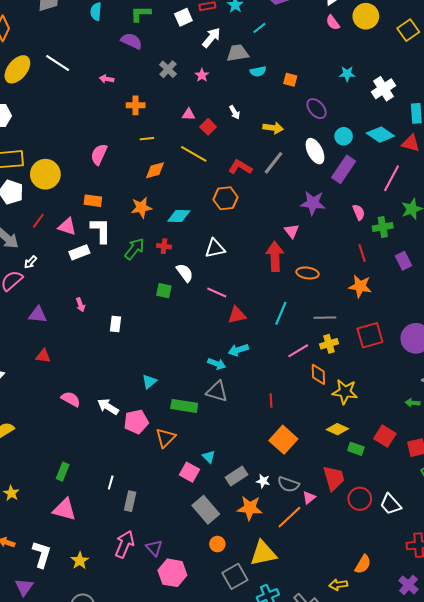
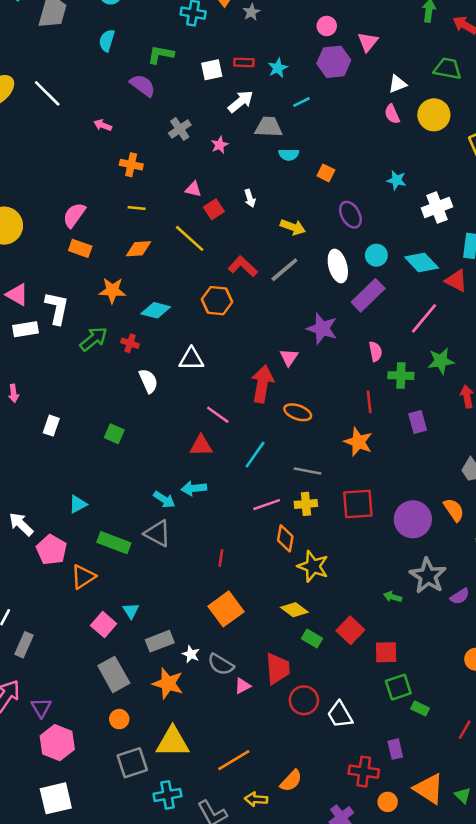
orange rectangle: (93, 201) -> (80, 248), moved
green square: (164, 291) -> (114, 434), moved
pink line: (217, 292) -> (218, 415), moved
pink pentagon: (136, 422) -> (51, 550), turned 30
orange line: (289, 517) -> (234, 760), moved

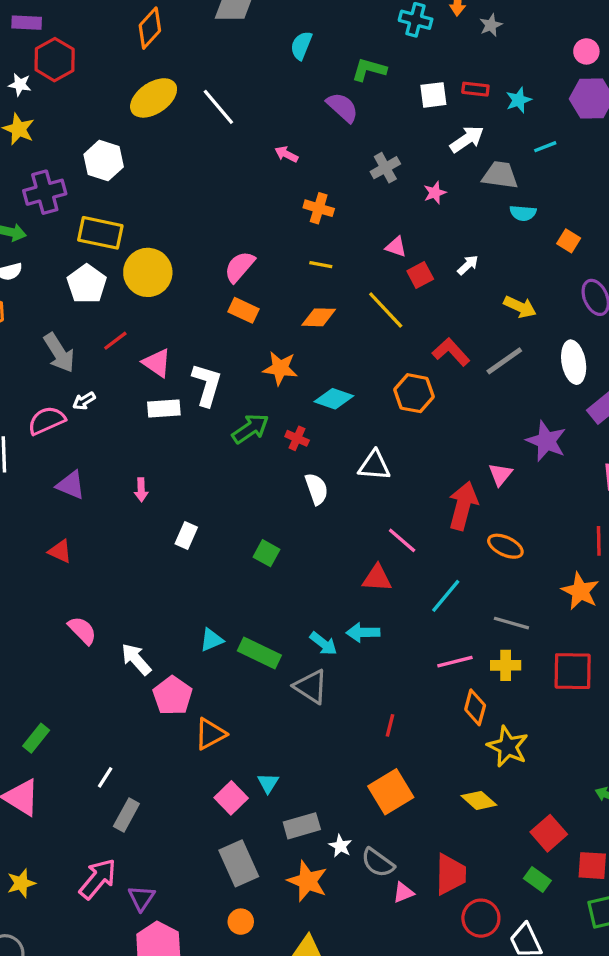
white arrow: (250, 198) -> (468, 265), turned -120
green rectangle: (114, 543) -> (259, 653), moved
green rectangle: (312, 639) -> (537, 880), moved

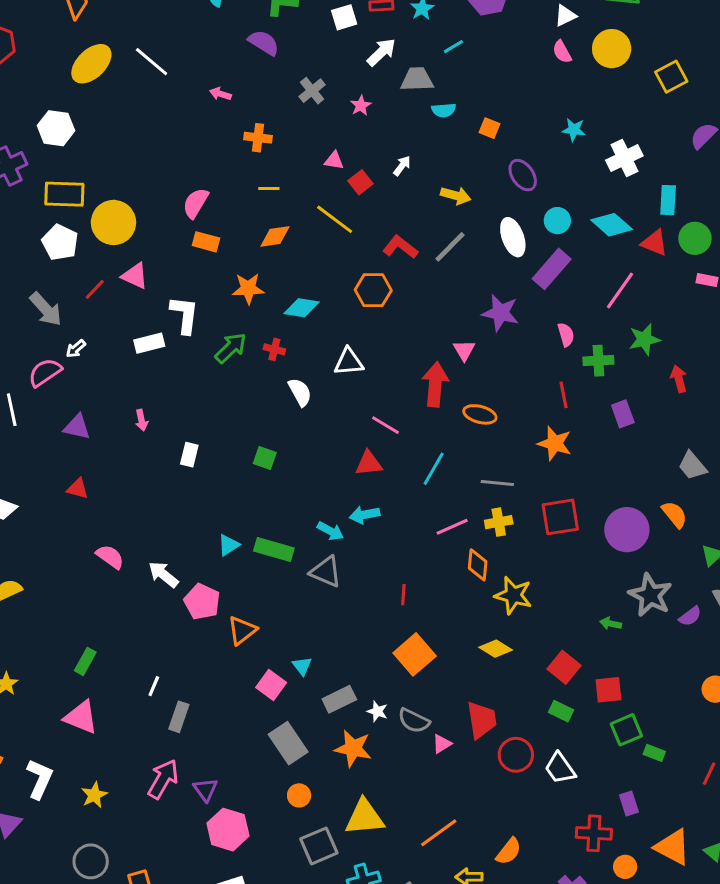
pink triangle: (157, 363) -> (135, 276), moved

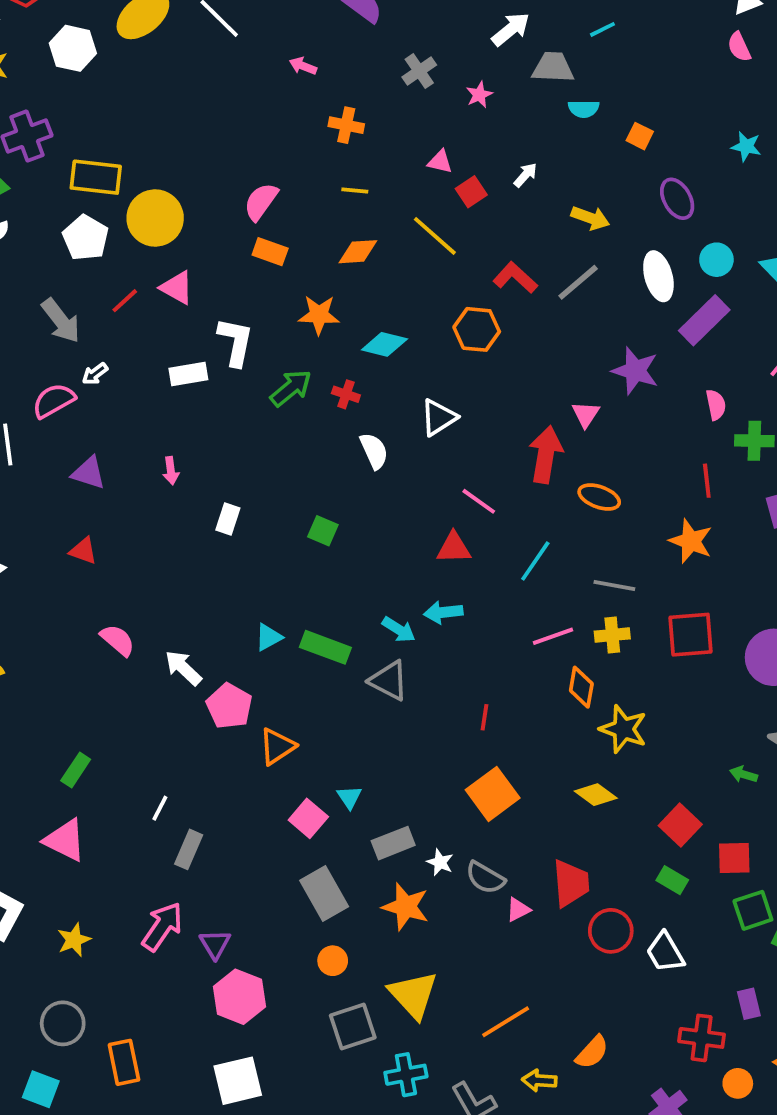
white hexagon: (56, 128) -> (73, 48), moved
white triangle: (349, 362) -> (438, 417), turned -32
yellow triangle: (365, 817) -> (413, 995), turned 48

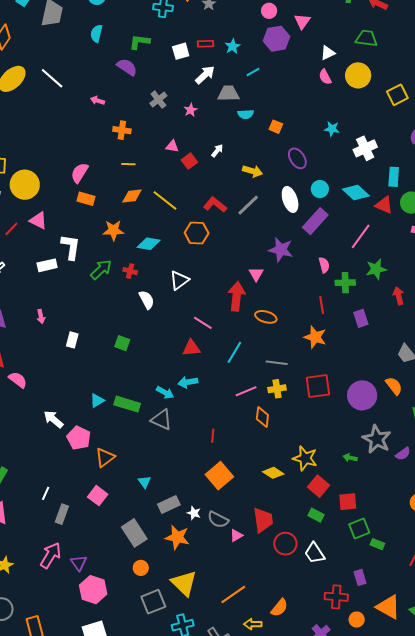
yellow line: (435, 236) -> (165, 200), moved
pink semicircle: (118, 640) -> (18, 380), moved
yellow star: (623, 729) -> (305, 458), moved
pink square: (308, 818) -> (98, 496), moved

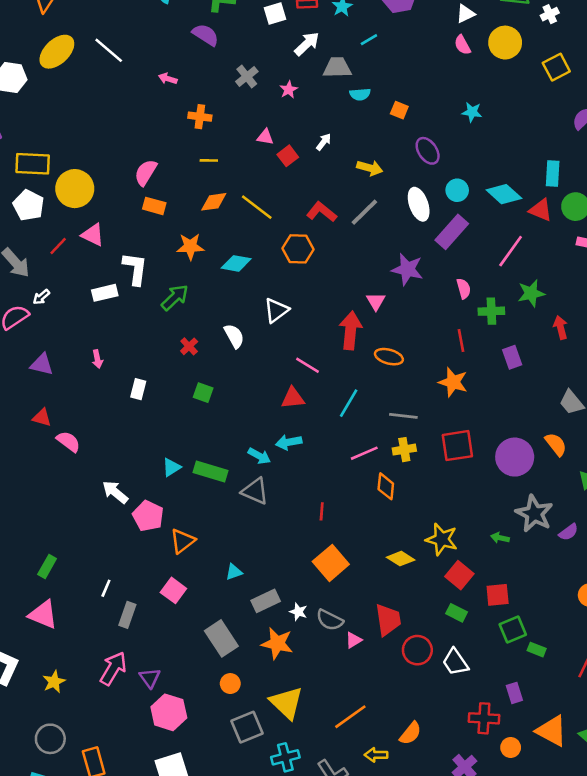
white cross: (365, 148) -> (550, 14), moved, size x0.6
red cross: (130, 271) -> (189, 346), moved, turned 32
cyan triangle: (144, 482) -> (234, 572), turned 48

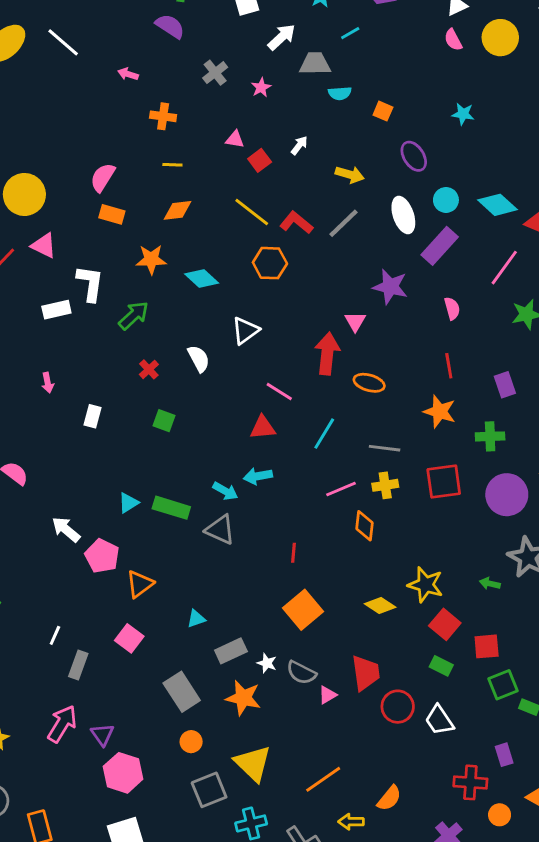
yellow line: (257, 207) -> (252, 212), moved
cyan diamond: (236, 263) -> (202, 279), turned 32
green cross: (491, 311) -> (490, 436), moved

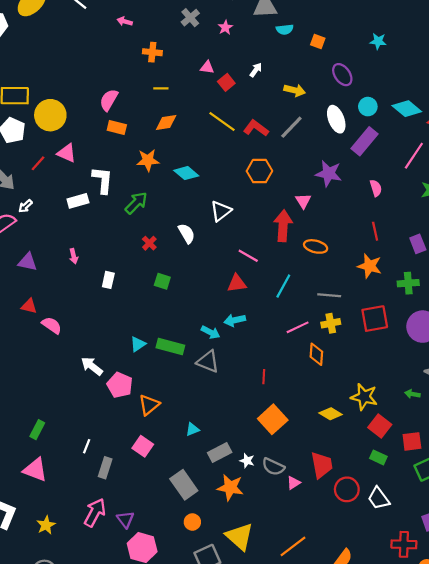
orange hexagon: (270, 263) -> (259, 171), moved

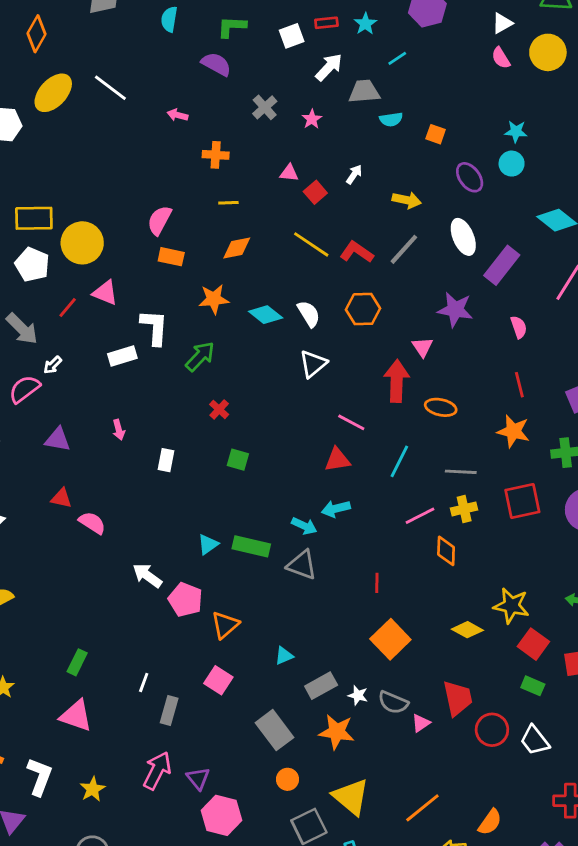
cyan circle: (368, 107) -> (512, 164), moved
white semicircle: (187, 233) -> (309, 314), moved

